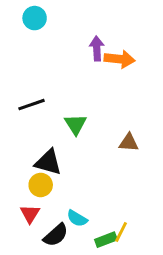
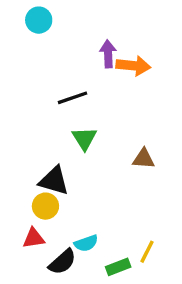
black line: (32, 105) -> (73, 98), moved
red triangle: (30, 214) -> (34, 238), turned 50
cyan semicircle: (77, 218) -> (86, 243), turned -50
yellow line: (121, 232) -> (147, 252), moved

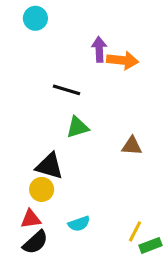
black line: (73, 98) -> (67, 90), turned 36
green triangle: (84, 138) -> (77, 127), turned 45
black semicircle: (62, 262) -> (35, 242), moved
green rectangle: (118, 267) -> (151, 245), moved

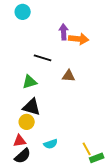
green triangle: (77, 127) -> (30, 82), moved
brown triangle: (132, 146) -> (69, 76), moved
yellow line: (135, 231) -> (87, 149), turned -56

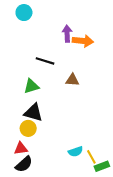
cyan semicircle: (51, 144) -> (76, 152), moved

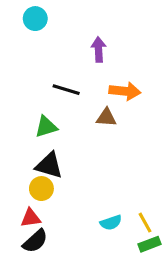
orange arrow: (83, 41) -> (125, 91), moved
yellow line: (91, 157) -> (145, 223), moved

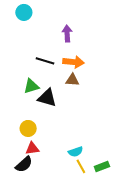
orange arrow: (125, 91) -> (73, 62), moved
black triangle: (49, 165) -> (47, 98), moved
red triangle: (31, 218) -> (32, 148), moved
yellow line: (145, 223) -> (81, 166), moved

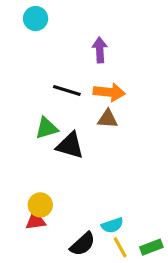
yellow circle: (28, 128) -> (40, 205), moved
red triangle: (32, 148) -> (36, 221), moved
black semicircle: (24, 164) -> (83, 244), moved

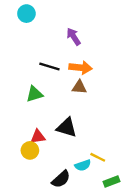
purple arrow: (100, 50) -> (74, 37), turned -30
black triangle: (70, 145) -> (67, 127), moved
red triangle: (36, 221) -> (38, 137), moved
yellow line: (120, 247) -> (98, 157), moved, turned -35

